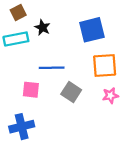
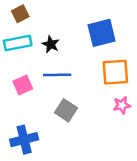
black star: (42, 27) -> (51, 44), moved
pink square: (31, 90) -> (23, 85), moved, turned -30
gray square: (71, 92) -> (66, 110), moved

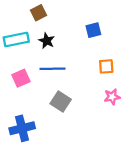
brown square: (20, 14) -> (38, 13), moved
blue square: (102, 33) -> (93, 30), size x0.6
orange square: (115, 72) -> (106, 66), size x0.6

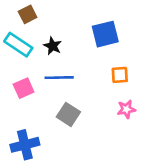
brown square: (38, 13) -> (28, 14), moved
blue square: (93, 30) -> (105, 34), size x1.5
cyan rectangle: (16, 40) -> (18, 45), turned 45

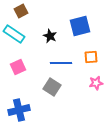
black star: (53, 46) -> (50, 36), moved
blue line: (59, 78) -> (61, 63), moved

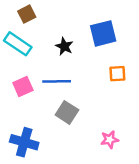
blue line: (61, 63) -> (57, 81), moved
pink star: (96, 83) -> (110, 140), moved
blue cross: (19, 110) -> (24, 142), turned 30

